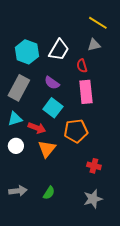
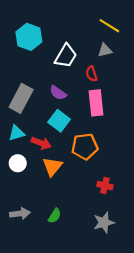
cyan hexagon: (27, 52) -> (29, 37), moved

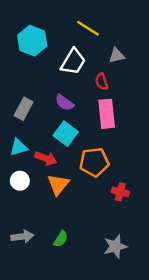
yellow line: (109, 26) -> (88, 28), moved
gray rectangle: (21, 98) -> (24, 109), size x0.7
red cross: (105, 186) -> (120, 192), moved

